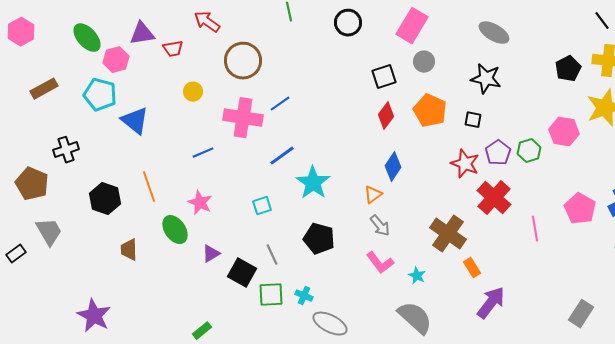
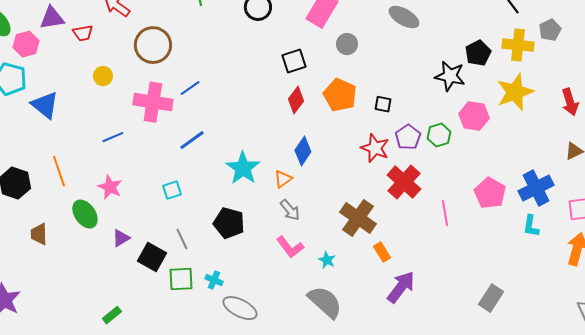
gray circle: (424, 62) -> (347, 44), moved
black star: (486, 79) -> (450, 76), moved
cyan star: (313, 183) -> (243, 168), moved

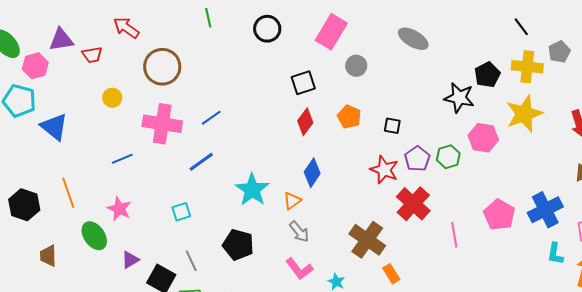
blue line: (190, 88) -> (211, 118), moved
orange pentagon: (340, 95) -> (349, 117), size x0.7
cyan L-shape: (531, 226) -> (555, 254), moved

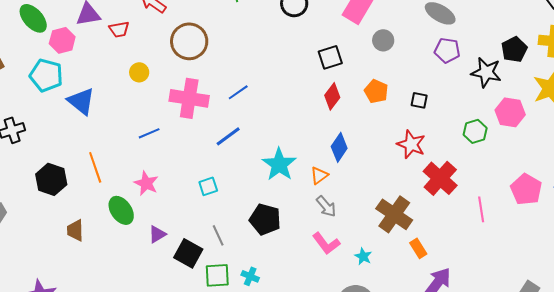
purple pentagon: (417, 159) -> (447, 50), moved, turned -30

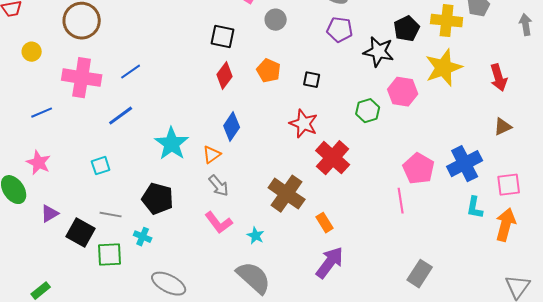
black square: (330, 57) -> (223, 37), turned 30
pink line: (481, 209) -> (401, 201), moved
gray line: (218, 235) -> (111, 215), turned -55
orange rectangle: (418, 248) -> (325, 223), moved
cyan cross: (250, 276) -> (143, 237), moved

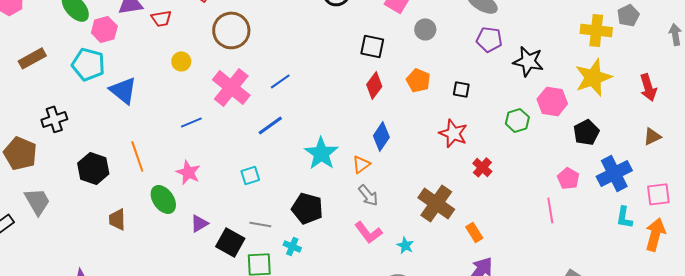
black pentagon: (407, 29) -> (586, 132), moved
pink cross: (82, 78) -> (231, 87), turned 30
red cross: (333, 158) -> (482, 167), size x0.6
pink pentagon: (419, 169) -> (568, 178), size x0.7

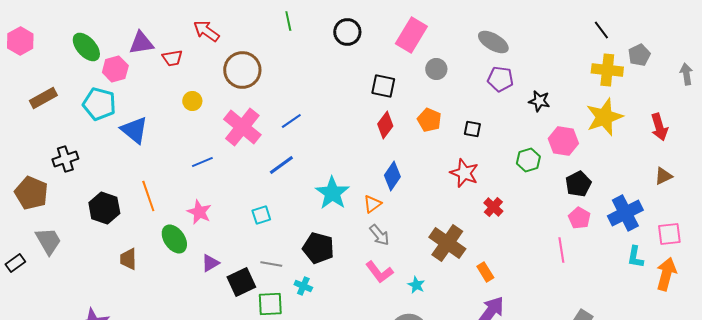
black star: (528, 61) -> (539, 101), size x0.7
black pentagon: (586, 132) -> (578, 184), moved
black square: (230, 242) -> (241, 282), turned 36

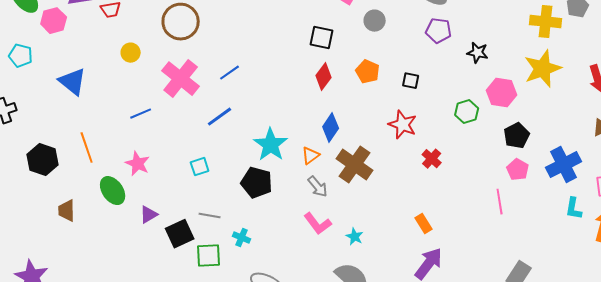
cyan pentagon: (99, 104) -> (21, 56), moved, size x0.7
brown cross: (447, 243) -> (355, 165), moved
black pentagon: (318, 248) -> (257, 183), moved

